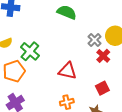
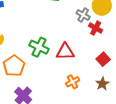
green cross: (30, 51) -> (39, 47), moved

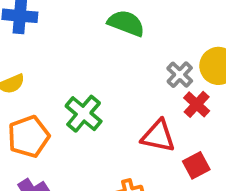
red triangle: (65, 52) -> (158, 136), moved

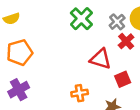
green cross: (84, 114) -> (81, 19), moved

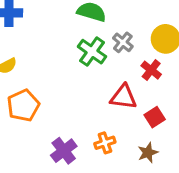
gray cross: (117, 22) -> (123, 42), moved
purple cross: (19, 90) -> (64, 151), moved

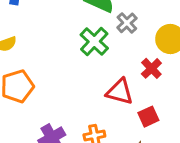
gray cross: (123, 42) -> (127, 23), moved

